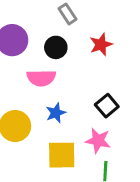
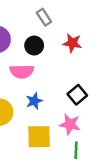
red star: (101, 44) -> (72, 43), turned 30

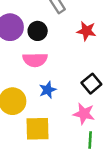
black circle: (34, 46) -> (38, 31), moved
yellow square: (39, 137) -> (38, 129), moved

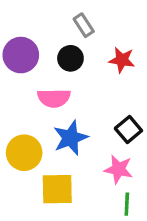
black circle: (38, 31) -> (70, 58), moved
blue star: (48, 90) -> (70, 138), size x1.5

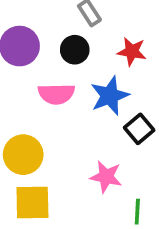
blue star: (70, 138) -> (110, 96), moved
pink star: (119, 169) -> (106, 177), moved
yellow square: (57, 189) -> (32, 202), moved

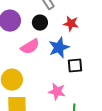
pink semicircle: (56, 94) -> (30, 47), turned -30
black square: (139, 129) -> (75, 66), turned 35

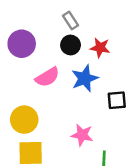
black circle: (40, 23) -> (71, 45), moved
black square: (75, 66) -> (117, 100), moved

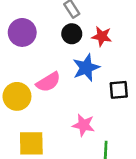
pink semicircle: (47, 77) -> (48, 82), moved
yellow circle: (24, 120) -> (17, 96), moved

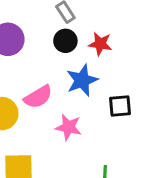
pink star: (84, 125) -> (68, 127), moved

